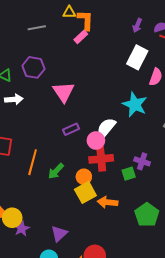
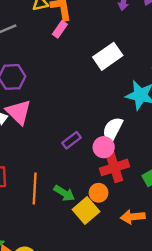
white rectangle: (137, 57) -> (108, 56), moved, turned 40
pink triangle: (64, 92) -> (19, 112), moved
green arrow: (56, 171) -> (64, 193), turned -90
yellow square: (85, 192) -> (86, 211), moved

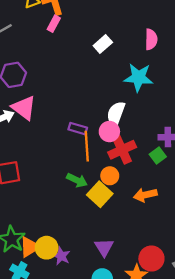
white rectangle: (108, 56) -> (103, 44), size x0.7
purple rectangle: (71, 140) -> (78, 129), turned 60
orange line: (35, 189) -> (87, 146), moved

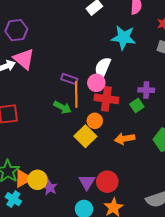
red cross: (122, 150) -> (106, 99), turned 30
green arrow: (77, 180) -> (63, 107), moved
red circle: (151, 259) -> (107, 182), moved

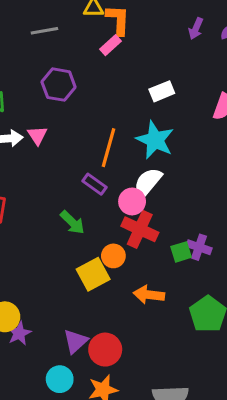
purple hexagon: (16, 30) -> (59, 85), moved
cyan star: (124, 38) -> (155, 140), moved
pink triangle: (24, 59) -> (37, 135), size x0.6
purple cross: (146, 90) -> (199, 247), moved
orange line: (76, 94) -> (109, 148), moved

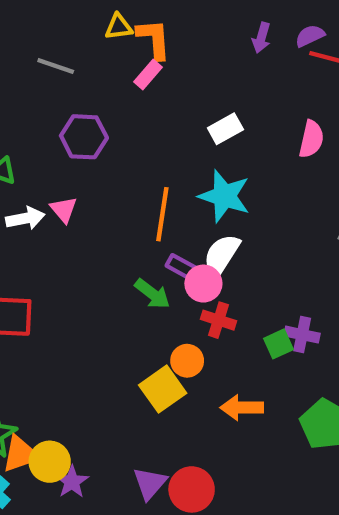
gray line: (44, 31) -> (56, 66), turned 36
purple rectangle: (95, 184) -> (183, 268), moved
green arrow: (72, 222) -> (152, 294), moved
red cross: (140, 229) -> (219, 320), size x0.7

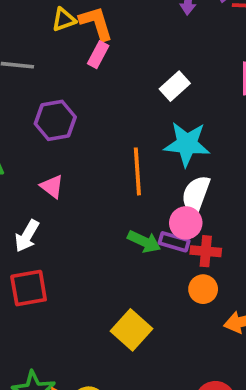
white arrow: (25, 218) -> (27, 236), moved, turned 144
purple rectangle: (183, 268) -> (174, 242), moved
orange circle: (187, 361) -> (203, 289), moved
yellow square: (163, 389) -> (132, 330), moved

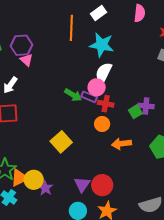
purple hexagon: (55, 120) -> (22, 45), moved
orange line: (137, 171) -> (71, 28), moved

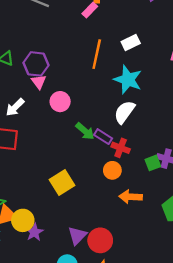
pink circle: (97, 87) -> (60, 102), moved

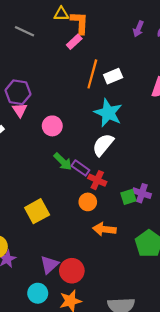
orange line: (97, 54) -> (92, 74), moved
pink circle: (60, 102) -> (52, 126), moved

